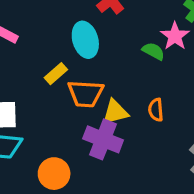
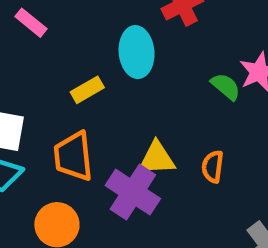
orange trapezoid: (86, 94) -> (73, 156), moved, turned 69

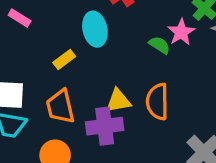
orange semicircle: (213, 167) -> (157, 102), size x1.6
purple cross: (133, 192) -> (105, 126), turned -33

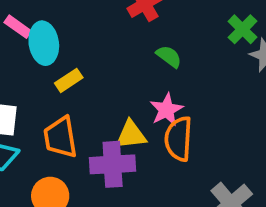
cyan ellipse: (95, 29) -> (44, 43), moved
pink star: (181, 32) -> (166, 110), moved
green semicircle: (159, 45) -> (169, 56), moved

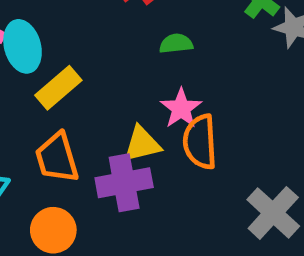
green semicircle: (169, 56) -> (176, 44), turned -36
yellow rectangle: (69, 80) -> (58, 88), size x1.4

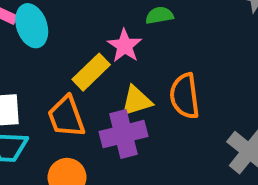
yellow rectangle: (58, 88) -> (91, 72), moved
pink star: (181, 108) -> (125, 46), moved

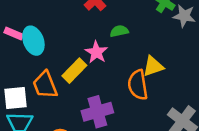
yellow triangle: (136, 101) -> (153, 66), moved
orange trapezoid: (66, 117) -> (45, 85), moved

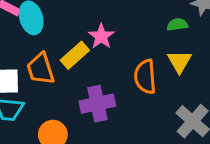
green semicircle: (119, 31) -> (177, 25), moved
yellow triangle: (153, 66) -> (179, 62), moved, turned -45

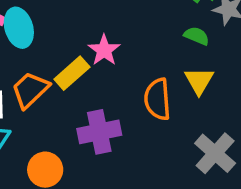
green semicircle: (177, 25) -> (197, 36), turned 30
orange trapezoid: (41, 69) -> (30, 90), turned 64

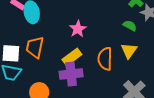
yellow rectangle: (72, 73) -> (72, 57), moved
orange trapezoid: (30, 90) -> (35, 47), turned -40

